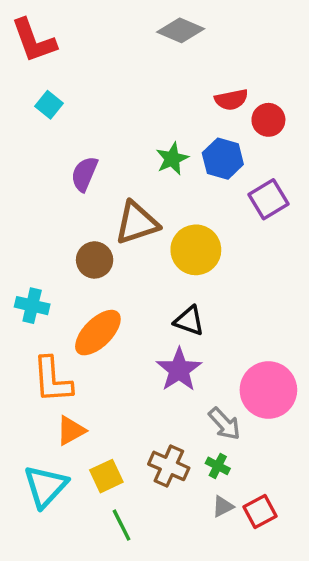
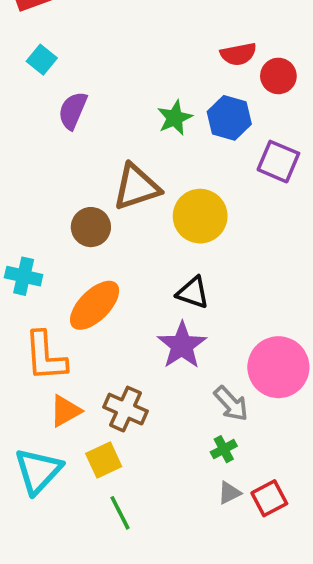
purple semicircle: (84, 174) -> (73, 111), moved
purple square: (268, 199) -> (278, 162), turned -36
brown cross: (169, 466) -> (126, 409), moved
green cross: (218, 466) -> (224, 449), turned 35

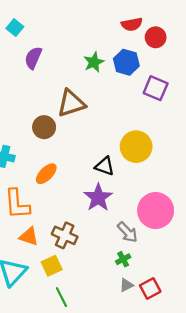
yellow circle: (200, 216) -> (136, 147), moved
orange ellipse: (95, 305) -> (46, 174), size x0.7
orange triangle: (65, 411) -> (29, 236), turned 48

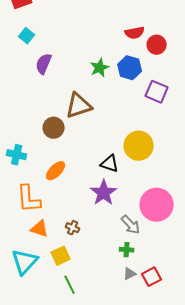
brown cross: (65, 235) -> (73, 228), size x0.6
green cross: (123, 259) -> (127, 250), turned 32

